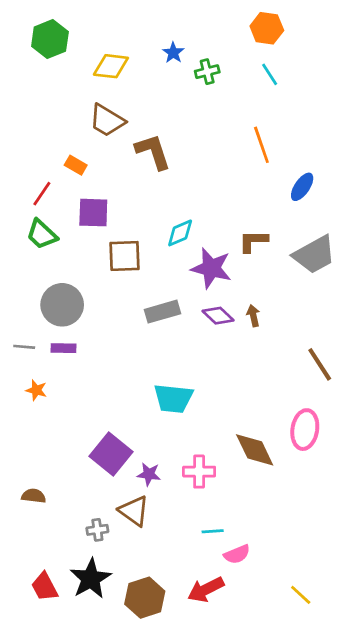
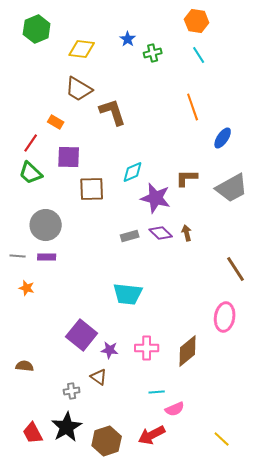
gray rectangle: (162, 312) -> (130, 236), moved, size x0.7
brown diamond: (255, 450) -> (188, 351), moved, turned 76
brown triangle: (134, 511) -> (99, 377), size x0.7

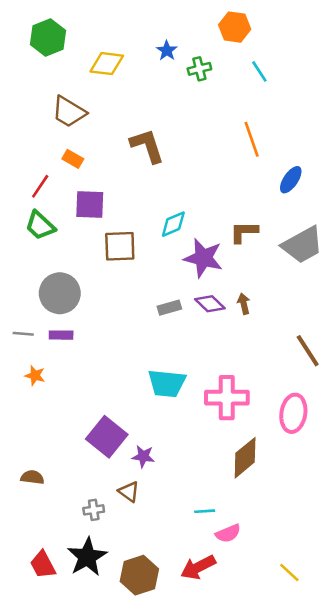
orange hexagon: (197, 21) -> (235, 27), moved
brown trapezoid: (79, 89) -> (69, 112), moved
pink cross: (147, 348) -> (227, 398), moved, size x1.4

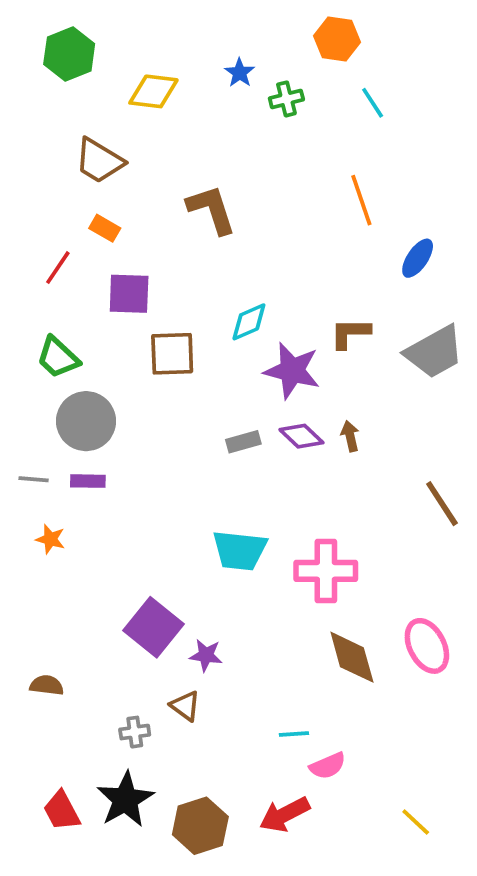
green trapezoid: (40, 225) -> (58, 357), moved
pink ellipse: (293, 413) -> (427, 646), moved, turned -36
brown diamond: (245, 458) -> (352, 657), turned -66

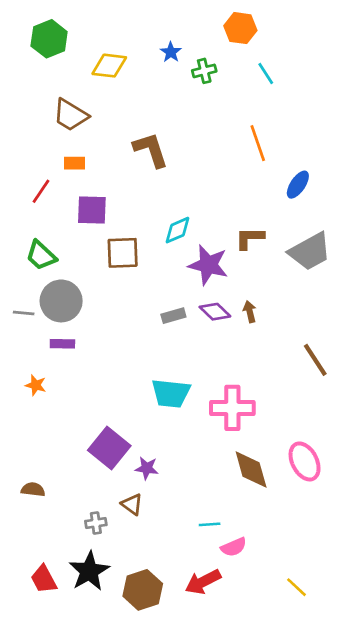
orange rectangle: (105, 228) -> (74, 163), turned -30
gray line: (34, 479) -> (24, 313), moved

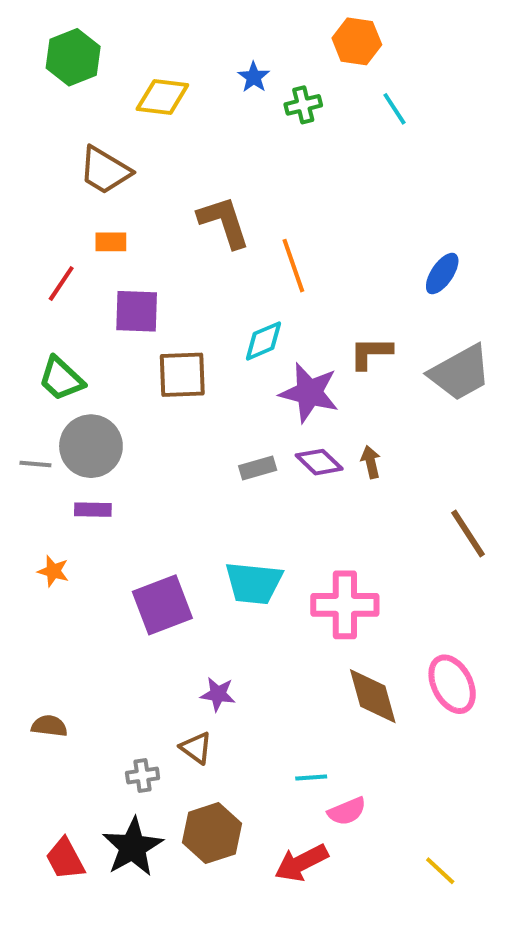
orange line: (258, 143) -> (293, 266), moved
purple square: (109, 448) -> (162, 605), moved, turned 30
brown hexagon: (143, 590) -> (212, 833), moved

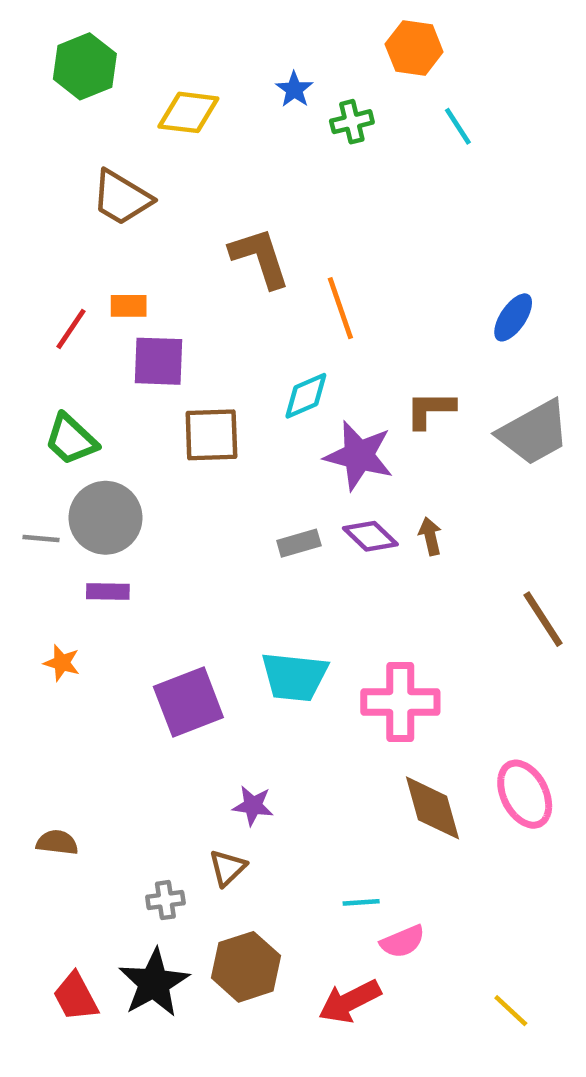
orange rectangle: (111, 242) -> (129, 306), moved
brown triangle: (196, 748) -> (228, 868), turned 40

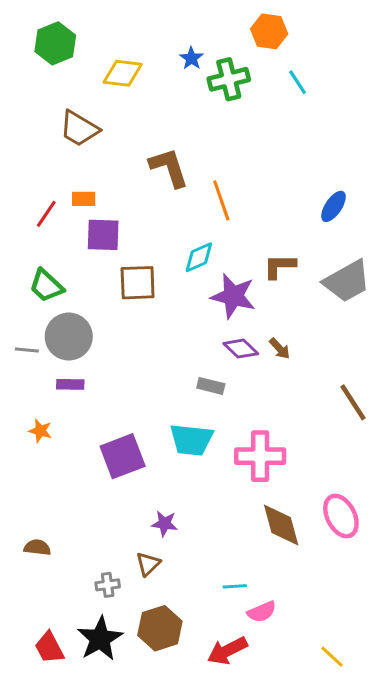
green cross: (352, 122) -> (229, 79), size x1.5
brown arrow: (430, 536) -> (280, 349), turned 150
gray rectangle: (299, 543) -> (211, 386), moved, turned 30

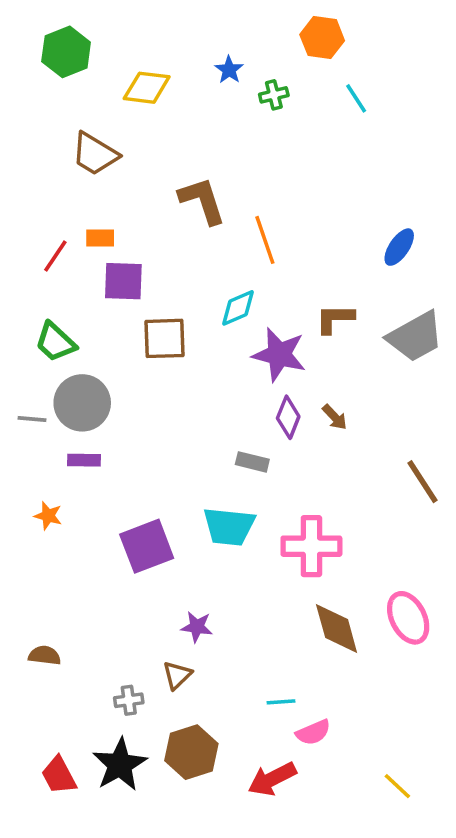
green cross: (229, 79) -> (274, 95), size x0.6
purple diamond: (241, 349) -> (288, 417), turned 68

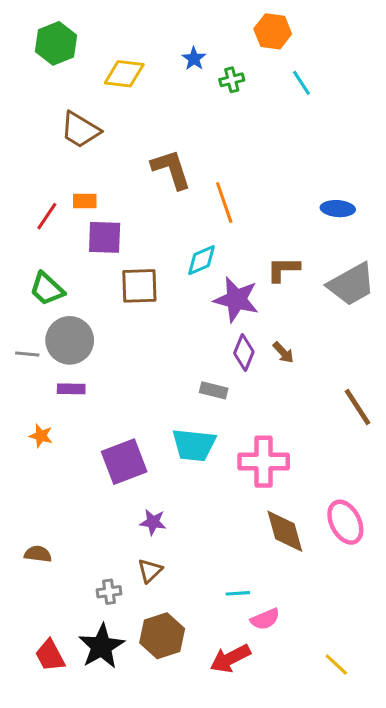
blue ellipse: (399, 247) -> (338, 209), turned 60
purple star: (197, 627) -> (153, 522), moved

